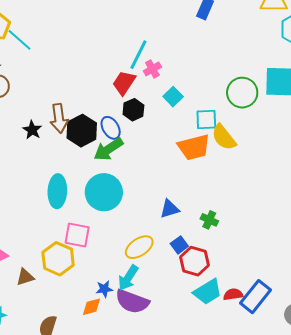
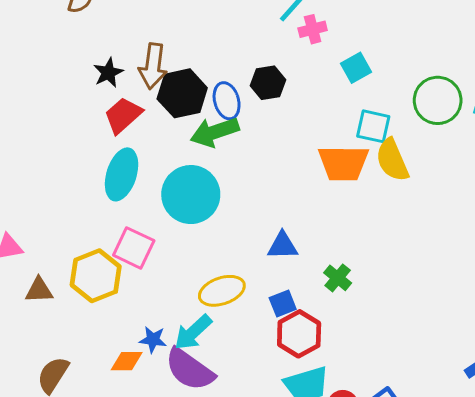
red trapezoid: (124, 83) -> (123, 115), moved
cyan square: (173, 97) -> (356, 68), moved

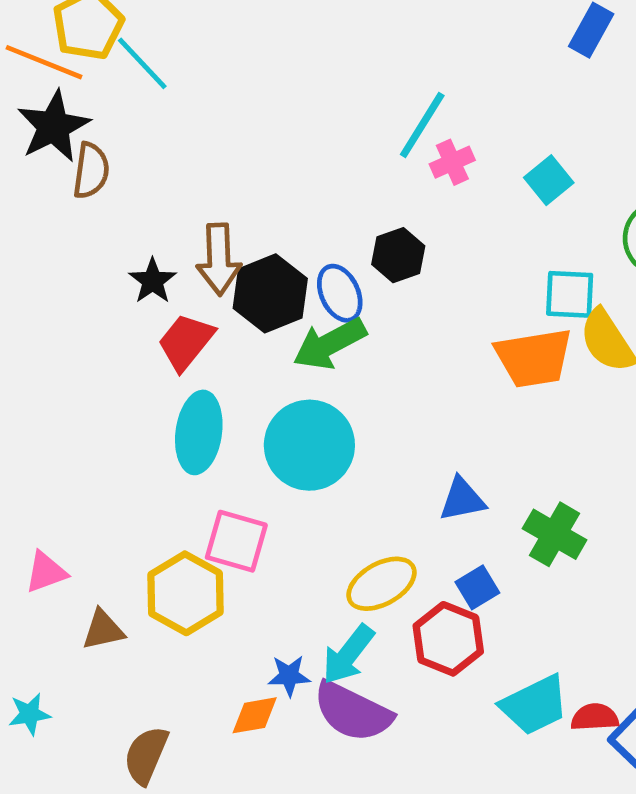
cyan square: (356, 68) -> (549, 180), moved
green cross: (338, 278) -> (555, 534), size x1.4
red hexagon: (299, 334) -> (448, 639), moved

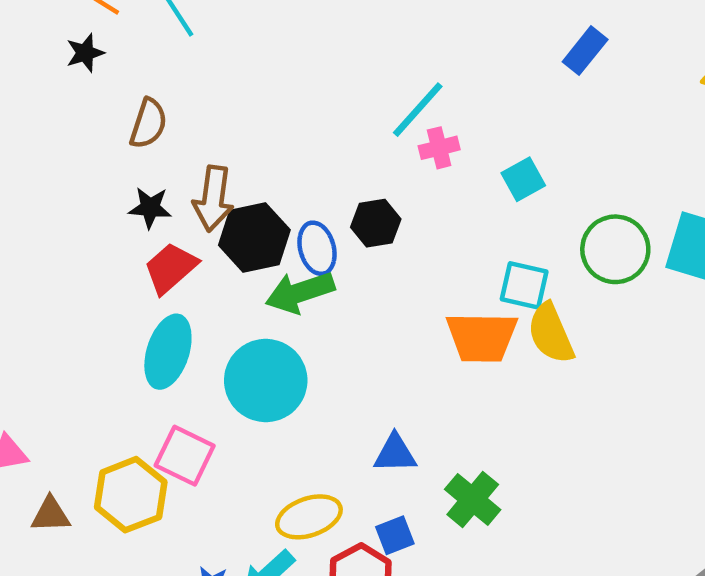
black star: (53, 126) -> (85, 53), size x0.6
brown semicircle: (91, 171) -> (148, 123), moved
black star: (153, 281) -> (150, 208), turned 30

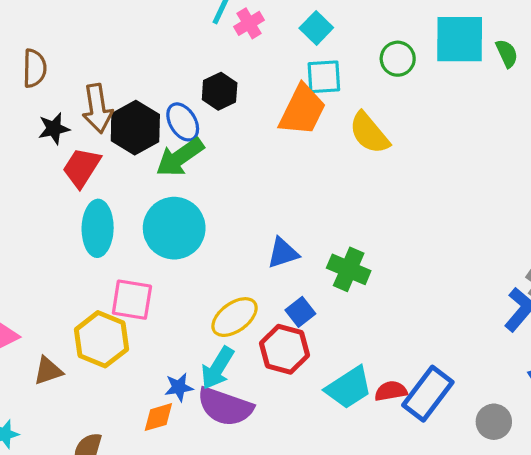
green circle: (615, 249) -> (398, 59), size x0.7
cyan square: (524, 285) -> (324, 77), moved
orange trapezoid: (482, 337) -> (302, 110), moved, turned -48

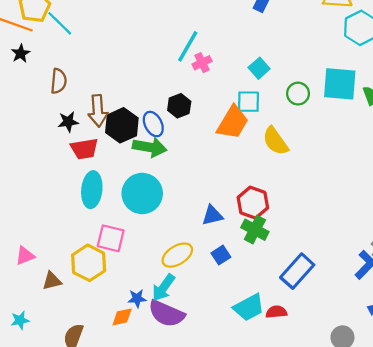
cyan square: (316, 28) -> (259, 68), moved
green arrow: (180, 157) -> (150, 147), turned -140
red trapezoid: (82, 168) -> (84, 149), turned -136
red hexagon: (284, 349) -> (253, 203), moved
blue rectangle: (428, 394) -> (297, 271), moved

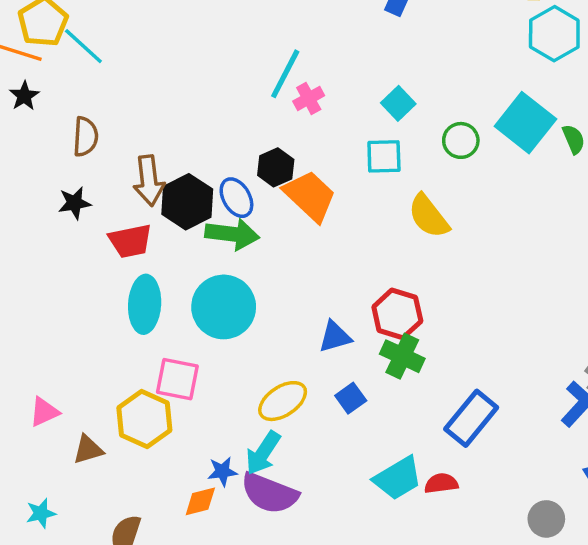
cyan square: (340, 84) -> (525, 123), turned 36
black star: (68, 122) -> (74, 203), moved
orange trapezoid: (233, 122) -> (310, 196), moved, turned -75

